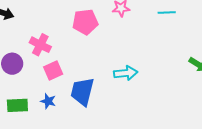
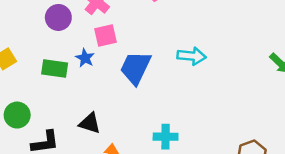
blue star: (48, 101) -> (85, 58), moved

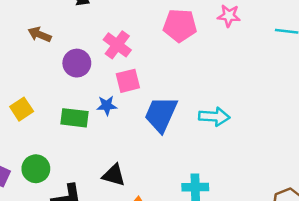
cyan arrow: (192, 56) -> (214, 117), moved
blue star: (85, 58) -> (107, 106), turned -30

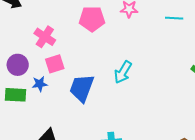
purple circle: (77, 63) -> (18, 65), moved
cyan arrow: (214, 117) -> (123, 72), moved, turned 120

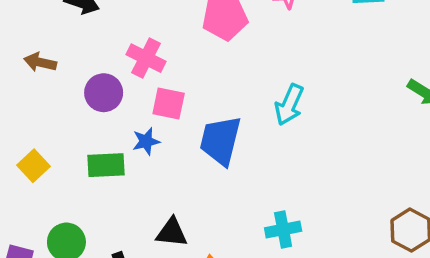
pink square: (55, 64) -> (169, 103), turned 36
purple circle: (18, 65) -> (104, 93), moved

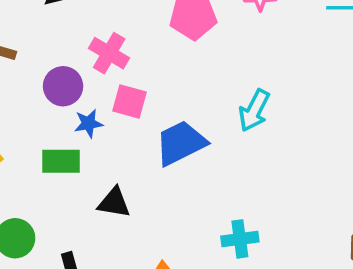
blue trapezoid: (220, 140) -> (181, 143), turned 46
blue star: (146, 141) -> (88, 123), moved
black triangle: (172, 233) -> (114, 203), moved

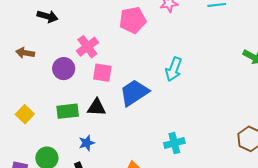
pink cross: (109, 53) -> (87, 47), turned 30
blue star: (88, 123) -> (87, 143), moved
black triangle: (114, 203) -> (97, 107), moved

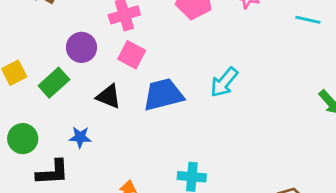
purple circle: (64, 69) -> (81, 47), moved
green rectangle: (68, 111) -> (54, 83), moved, turned -55

